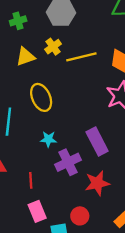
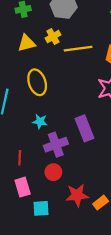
red star: (97, 183) -> (77, 195), moved
red circle: (80, 216) -> (53, 172), moved

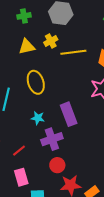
purple rectangle: (85, 128) -> (69, 114), moved
red line: (20, 158) -> (19, 151), turned 48
red circle: (53, 172) -> (57, 165), moved

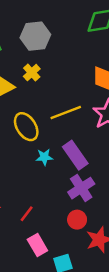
yellow line: (73, 52) -> (66, 113), moved
cyan star: (38, 118) -> (44, 157), moved
purple cross: (52, 139) -> (81, 188), moved

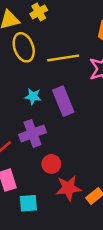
yellow ellipse: (26, 127) -> (24, 47), moved
purple cross: (81, 188) -> (33, 133), moved

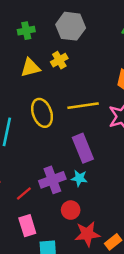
yellow ellipse: (24, 47) -> (42, 113), moved
cyan star: (33, 96) -> (79, 178), moved

